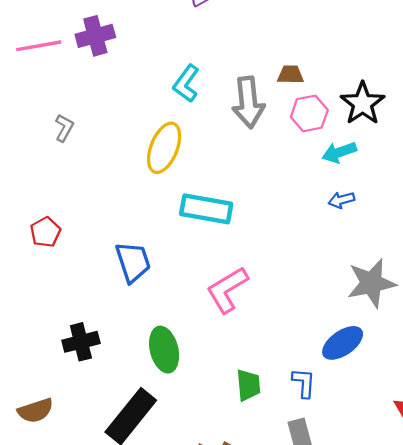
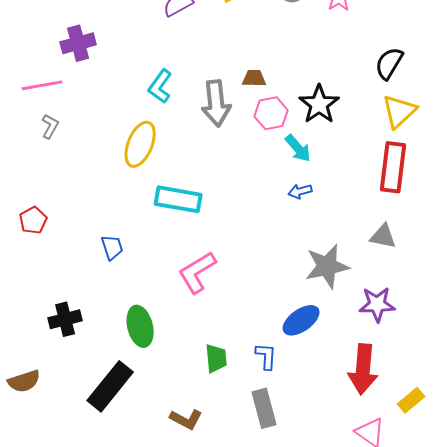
pink line: (39, 46) -> (42, 85), moved
cyan arrow: (339, 152) -> (298, 148), turned -112
blue trapezoid: (133, 262) -> (112, 247), size x0.7

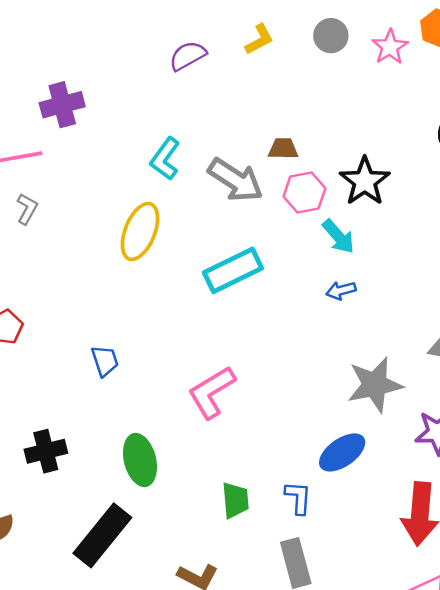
gray arrow: (216, 103) -> (235, 180), turned -51
cyan rectangle: (178, 199) -> (233, 270), moved, turned -36

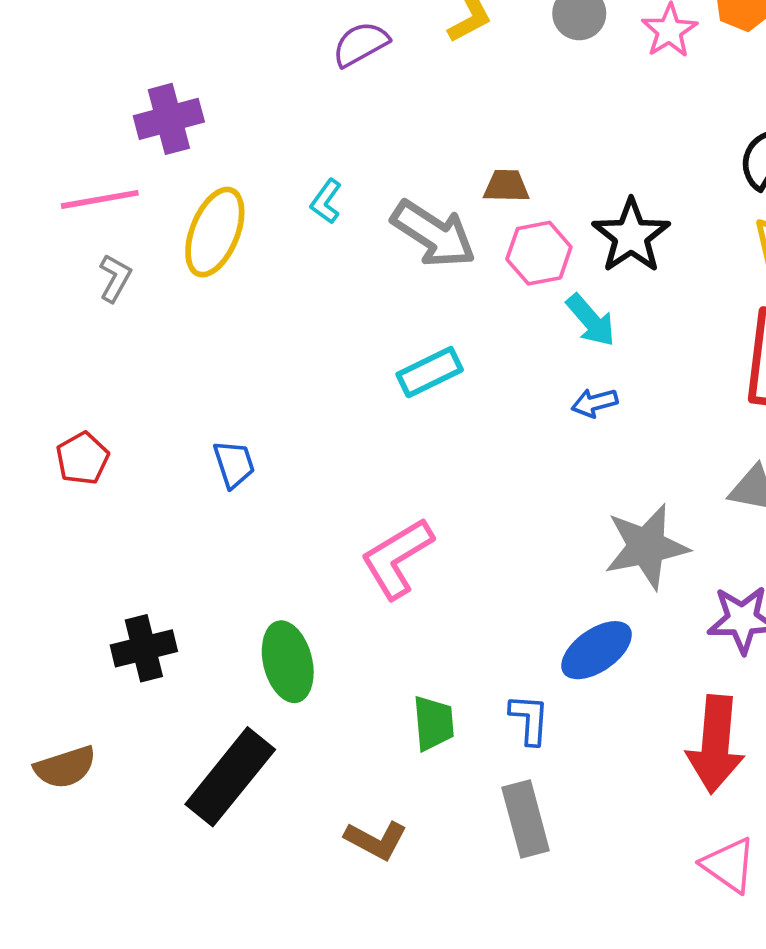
cyan L-shape: (165, 159) -> (326, 201), size x0.7
yellow ellipse: (140, 231) -> (215, 232), moved
cyan rectangle: (233, 270) -> (430, 372), size x0.7
blue trapezoid: (105, 361) -> (234, 464), moved

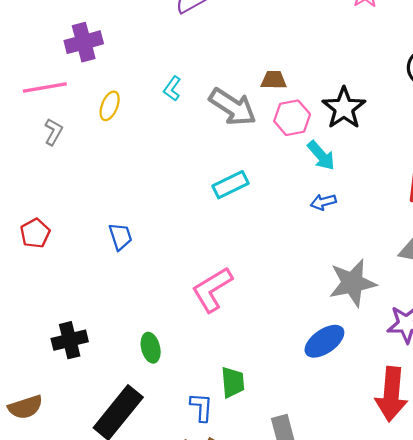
yellow ellipse: (215, 232) -> (110, 106), size x0.6
green ellipse: (288, 662) -> (151, 348), size x0.7
blue L-shape: (529, 719) -> (201, 407), moved

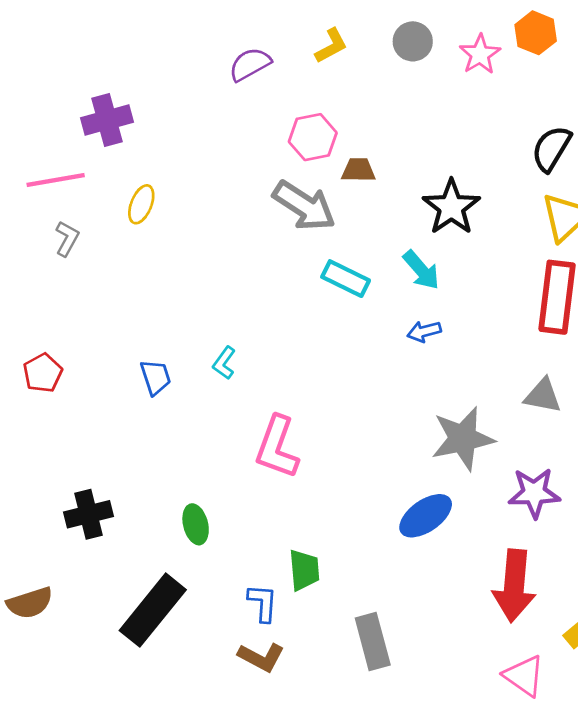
cyan L-shape: (172, 89) -> (224, 363), moved
pink hexagon: (292, 118) -> (313, 137), moved
cyan rectangle: (231, 185) -> (346, 279), moved, turned 52
pink L-shape: (212, 289) -> (277, 447), turned -39

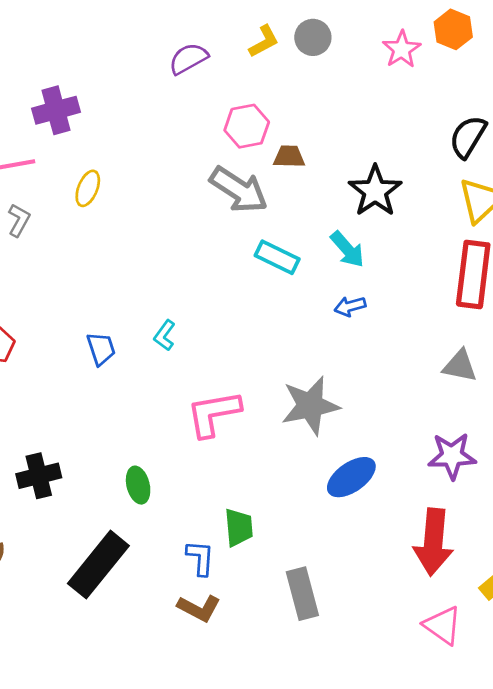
gray circle: (413, 41) -> (313, 37), moved
gray star: (463, 439) -> (310, 406), moved
pink L-shape: (277, 447) -> (214, 414), turned 60

